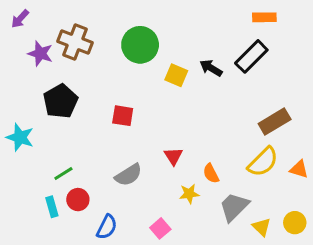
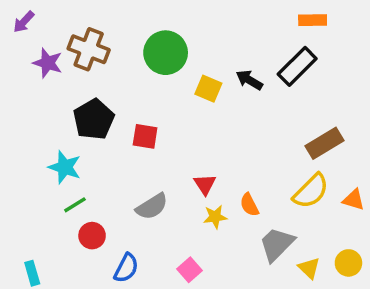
black pentagon: (61, 101) -> (94, 119), moved
cyan star: (20, 137) -> (65, 167), moved
yellow star: (189, 194) -> (215, 217), moved
cyan rectangle: (52, 207) -> (32, 273), moved

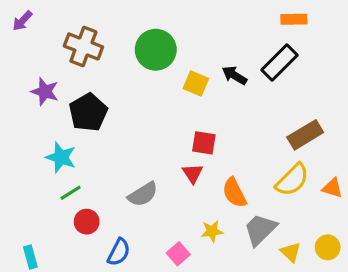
purple star: (48, 63) -> (45, 91), moved
red square: (145, 136) -> (204, 143), moved
orange semicircle: (249, 205) -> (234, 193), size x1.4
yellow star: (215, 217) -> (212, 231), moved

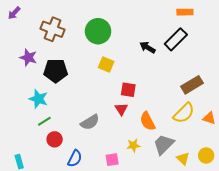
yellow square: (196, 83) -> (106, 65), moved
black pentagon: (88, 112) -> (56, 71), turned 30
pink square: (178, 254) -> (112, 160), turned 32

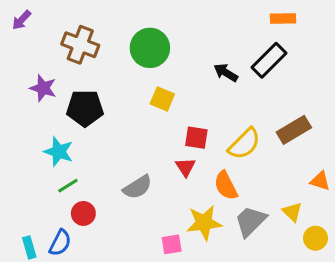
yellow semicircle: (184, 113) -> (244, 144), moved
yellow star: (133, 145) -> (204, 223), size x1.6
blue semicircle: (75, 159) -> (60, 243), moved
yellow triangle: (183, 159) -> (292, 212), moved

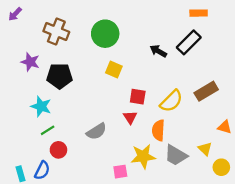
orange semicircle: (226, 186) -> (158, 130), turned 30
gray trapezoid: (250, 221) -> (176, 155), turned -105

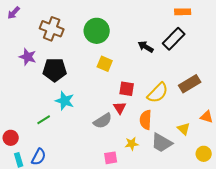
cyan star: (41, 106) -> (65, 101), moved
gray semicircle: (96, 131) -> (103, 121), moved
yellow triangle: (205, 149) -> (184, 129), moved
red circle: (58, 150) -> (11, 138), moved
yellow star: (143, 156) -> (132, 144), size x0.6

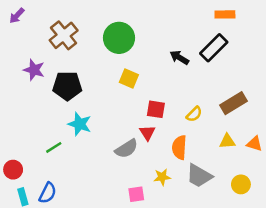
brown cross: (52, 29) -> (64, 35), turned 30
yellow semicircle: (158, 93) -> (194, 114), size x0.6
yellow triangle: (184, 129) -> (227, 141), moved, turned -48
yellow circle: (204, 154) -> (241, 184), moved

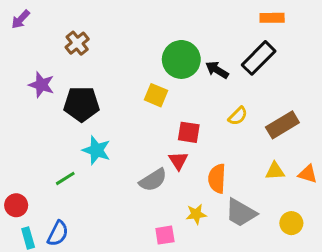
brown cross: (64, 35) -> (77, 43), size x0.7
green circle: (119, 38) -> (181, 59), moved
yellow semicircle: (194, 114) -> (238, 116), moved

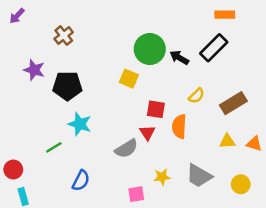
orange semicircle: (217, 178) -> (179, 126), moved
blue semicircle: (58, 234) -> (81, 181), moved

